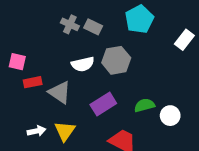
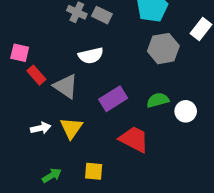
gray hexagon: (116, 60) -> (163, 49), moved
red rectangle: (33, 82) -> (36, 75), turned 60

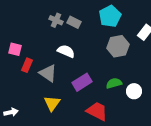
white semicircle: (91, 56) -> (66, 51), turned -144
red rectangle: (36, 75) -> (27, 65), turned 64
white arrow: (41, 128) -> (11, 112), moved

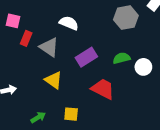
yellow triangle: (52, 103) -> (54, 80), turned -30

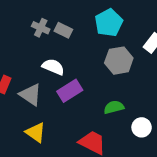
purple rectangle: (86, 57) -> (70, 91), moved
white circle: (143, 67) -> (142, 127), moved

